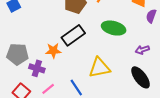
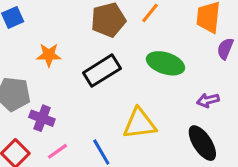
orange star: (53, 51) -> (49, 55), moved

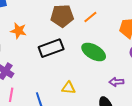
yellow triangle: (140, 124) -> (69, 88), size x0.6
pink line: (57, 151) -> (11, 95), turned -56

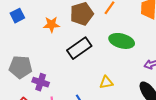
orange star: (19, 31) -> (51, 24), moved

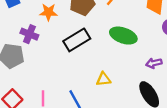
purple cross: (41, 82) -> (29, 34), moved

